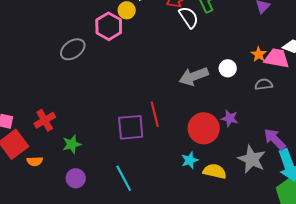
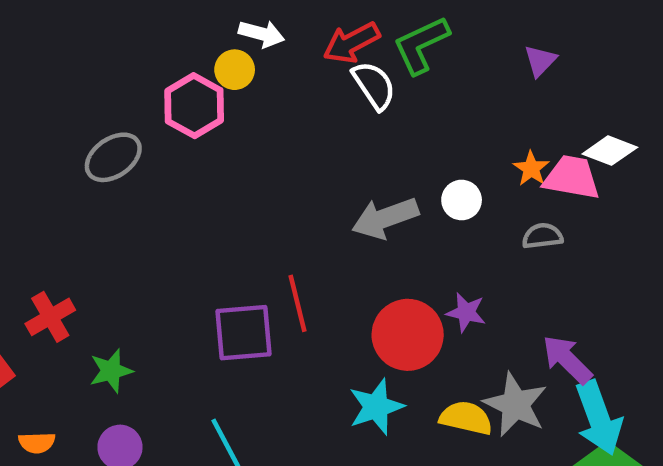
cyan star: (190, 160) -> (376, 407), size x1.4
orange semicircle: (35, 161) -> (37, 443), moved
yellow semicircle: (215, 171) -> (466, 418), moved

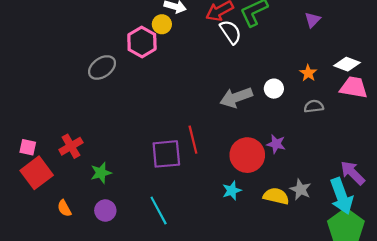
pink trapezoid: (572, 178) -> (354, 87), moved
purple arrow: (567, 360) -> (353, 173), moved
gray star: (515, 405) -> (300, 189), size x0.7
cyan star: (376, 407) -> (232, 191), size x0.7
orange semicircle: (37, 443) -> (64, 208), turned 63

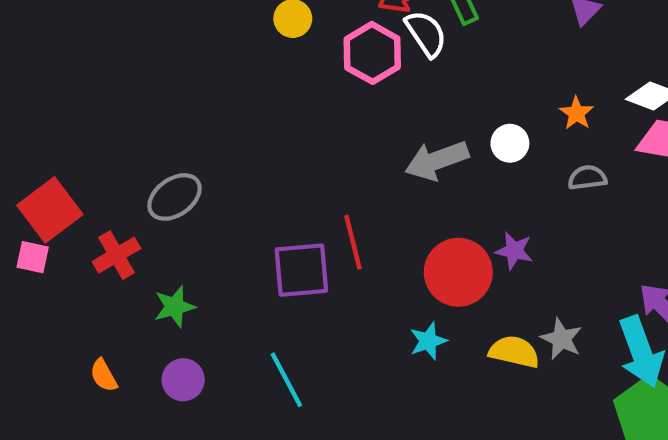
pink hexagon: (142, 42) -> (372, 53), moved
gray ellipse: (102, 67) -> (175, 197), moved
red square: (37, 173) -> (50, 210), moved

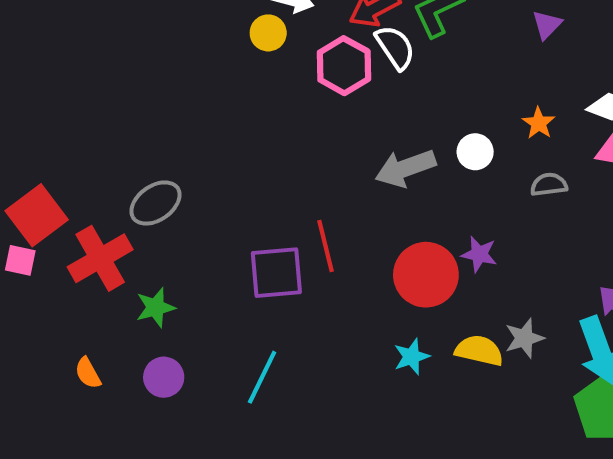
red cross: (116, 255) -> (100, 258), size x1.4
gray star: (562, 339) -> (524, 338), turned 30
cyan star: (428, 341) -> (412, 357), moved
cyan line: (286, 380) -> (262, 377), turned 54

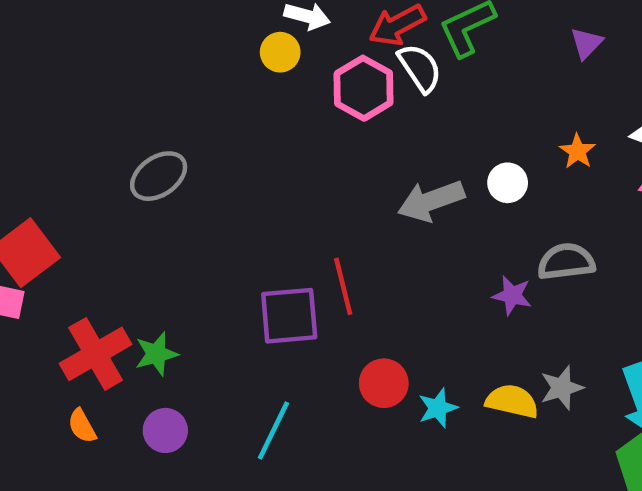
gray semicircle: (549, 185) -> (566, 262), moved, size x1.4
gray ellipse: (155, 203) -> (159, 176), moved
red cross: (100, 258) -> (96, 354), moved
red circle: (426, 275) -> (384, 383), moved, size x0.7

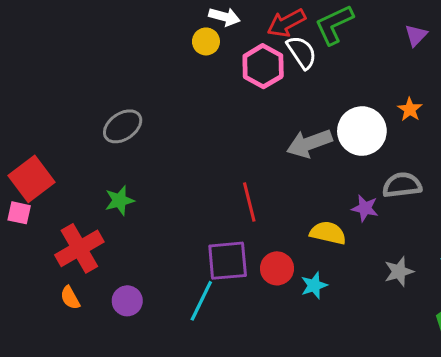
white circle: (508, 183) -> (362, 131), size x1.8
purple square: (289, 316) -> (228, 261), moved
green star: (156, 354) -> (120, 200), moved
yellow semicircle: (512, 401) -> (328, 233), moved

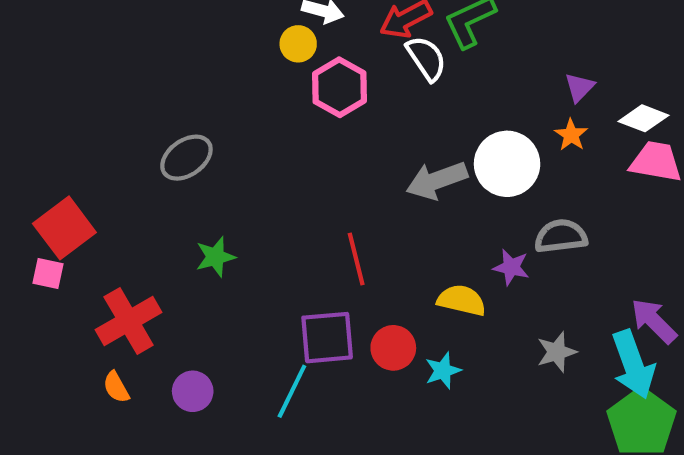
purple triangle: (416, 35) -> (579, 87), moved
pink hexagon: (263, 66) -> (339, 87), moved
green star: (120, 200) -> (215, 257), moved

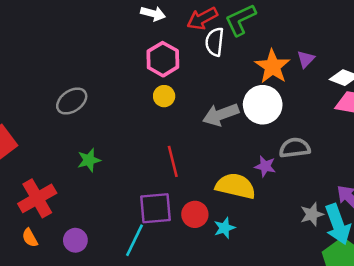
yellow circle: (298, 44) -> (164, 96), moved
white semicircle: (426, 58) -> (215, 42), turned -140
orange star: (571, 135) -> (272, 67), moved, size x1.8
yellow semicircle: (462, 300) -> (236, 186), size x1.4
gray star: (557, 352) -> (312, 214), moved

